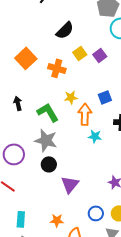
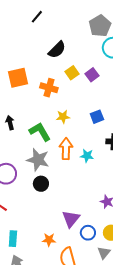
orange square: (26, 58) -> (18, 78), turned 30
orange arrow: (85, 114) -> (66, 149), moved
purple triangle: (70, 184) -> (71, 219), moved

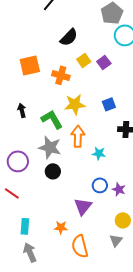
yellow star: (63, 117) -> (75, 104), size x1.5
cyan star: (87, 156) -> (99, 153), moved
blue circle: (88, 233) -> (100, 185), moved

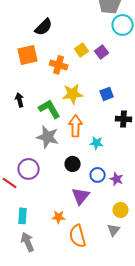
black semicircle: (69, 37) -> (44, 27), moved
purple circle: (18, 161) -> (29, 169), moved
black circle: (53, 171) -> (73, 164), moved

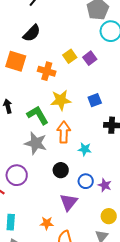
orange square: (28, 55) -> (16, 61), turned 30

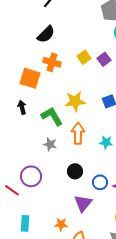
orange square: (16, 61) -> (30, 78), moved
orange cross: (47, 71) -> (52, 62), moved
gray star: (36, 143) -> (50, 144), size x0.6
cyan star: (85, 149) -> (106, 142), moved

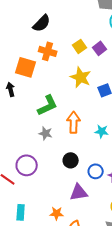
yellow star: (75, 101) -> (81, 77), moved, turned 30
black arrow: (22, 107) -> (11, 89), moved
green L-shape: (52, 116) -> (48, 105), turned 95
purple triangle: (83, 203) -> (79, 192), turned 42

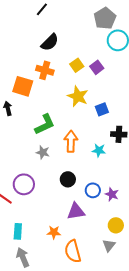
black semicircle: (42, 23) -> (50, 42), moved

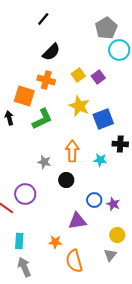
blue square: (102, 109) -> (103, 119), size x1.5
green L-shape: (45, 124) -> (42, 119), moved
black circle: (68, 179) -> (66, 180), moved

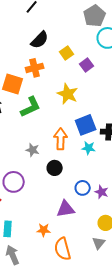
yellow square: (78, 75) -> (67, 53), moved
orange cross: (46, 80) -> (35, 68), turned -30
blue square: (103, 119) -> (86, 125), moved

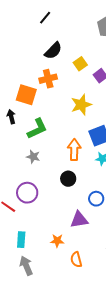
yellow star: (68, 94) -> (81, 105), turned 30
green L-shape: (31, 107) -> (37, 129), moved
gray star: (33, 150) -> (33, 157), moved
orange semicircle: (63, 249) -> (76, 260), size x0.7

